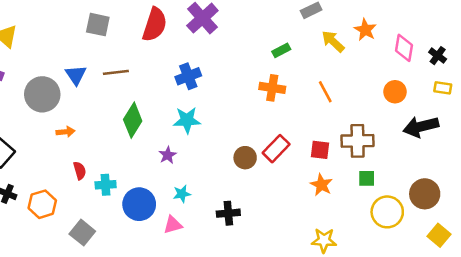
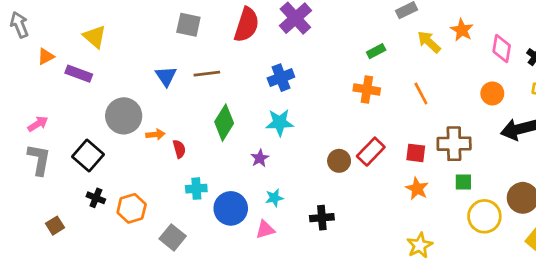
gray circle: (42, 94) -> (124, 116), moved
red semicircle: (80, 171) -> (179, 149), moved
yellow star: (324, 240) -> (420, 245), turned -30

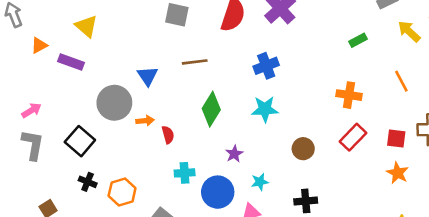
blue triangle: (166, 76) -> (148, 76), moved
orange cross: (367, 89) -> (349, 95), moved
purple star: (260, 158) -> (234, 154), moved
brown circle: (339, 161) -> (303, 149), moved

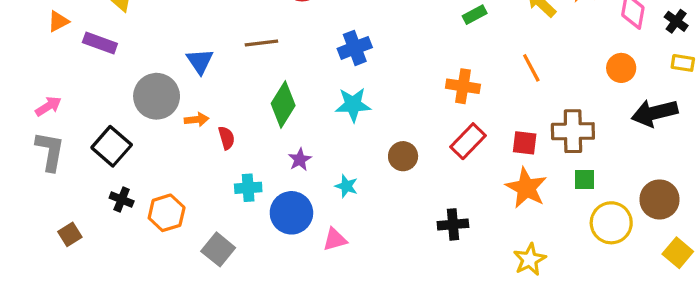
purple star: (234, 154) -> (300, 160), moved
orange star: (398, 173) -> (526, 188), size x1.4
cyan star: (260, 182) -> (346, 186), moved, turned 30
black cross: (306, 201) -> (453, 224), moved

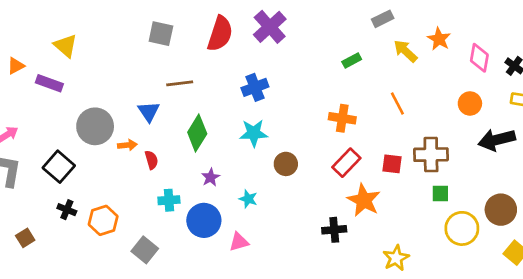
blue triangle: (200, 61) -> (149, 112), moved
brown circle: (403, 156) -> (286, 164), moved
orange star: (526, 188) -> (364, 200), moved

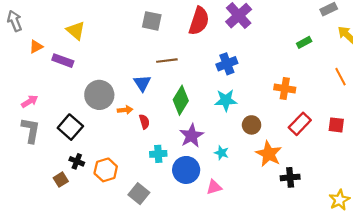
orange cross: (342, 118) -> (285, 88), moved
purple star: (211, 177) -> (191, 136), size x1.6
orange star: (364, 200) -> (269, 154), moved
brown square: (25, 238) -> (61, 180), moved

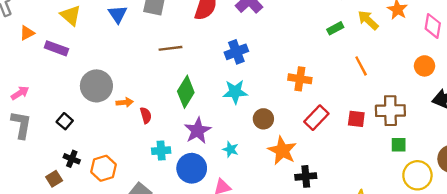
green rectangle: (304, 42) -> (335, 28), moved
blue triangle: (142, 83) -> (118, 14), moved
black square: (70, 127) -> (65, 121), size x0.6

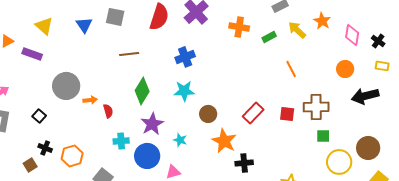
orange cross: (300, 79) -> (239, 27), moved

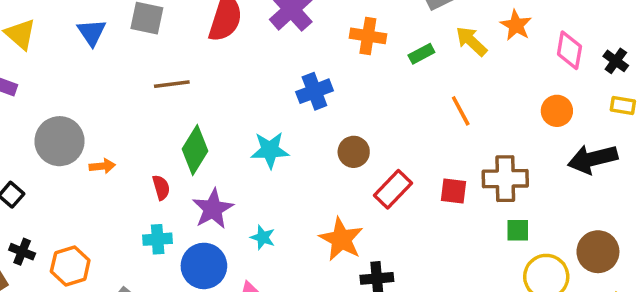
blue cross: (185, 57) -> (314, 91), moved
red semicircle: (108, 111) -> (161, 188), moved
brown circle: (208, 114) -> (354, 152), moved

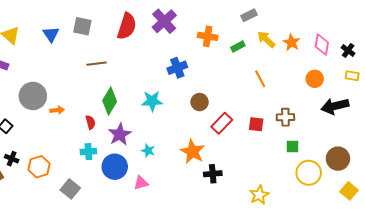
orange star: (516, 25) -> (291, 42), moved
brown cross: (505, 179) -> (285, 117), size x0.7

